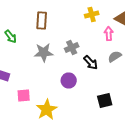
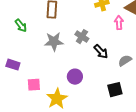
gray cross: (72, 48) -> (82, 37), turned -32
gray semicircle: (115, 56) -> (125, 61), moved
purple circle: (69, 80) -> (75, 77), moved

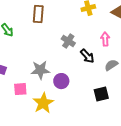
pink arrow: (119, 23) -> (105, 39), moved
gray star: (54, 42) -> (40, 70), moved

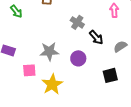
pink arrow: (105, 39) -> (114, 10), moved
purple circle: (61, 81) -> (78, 58), moved

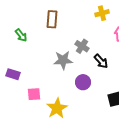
gray star: (49, 51) -> (63, 60), moved

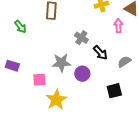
gray star: (63, 60) -> (61, 63), moved
pink square: (34, 94) -> (39, 80), moved

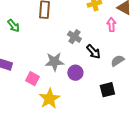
pink square: (39, 80) -> (32, 79), turned 32

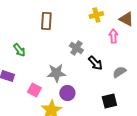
green arrow: (13, 26) -> (19, 50), moved
purple circle: (75, 73) -> (67, 93), moved

